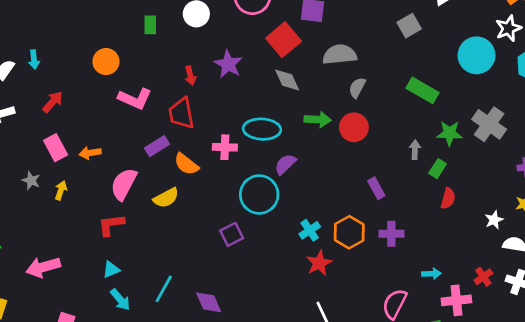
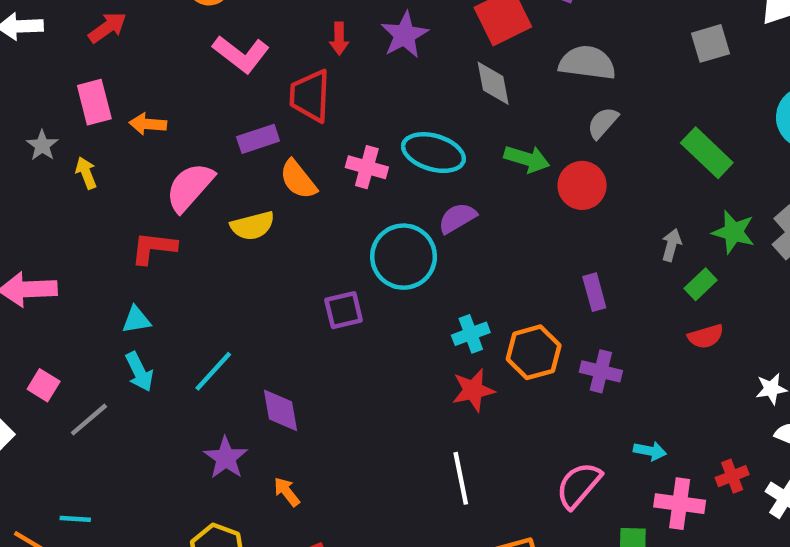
yellow arrow: (61, 190) -> (86, 173), turned -54
red semicircle: (448, 198) -> (706, 336), turned 45

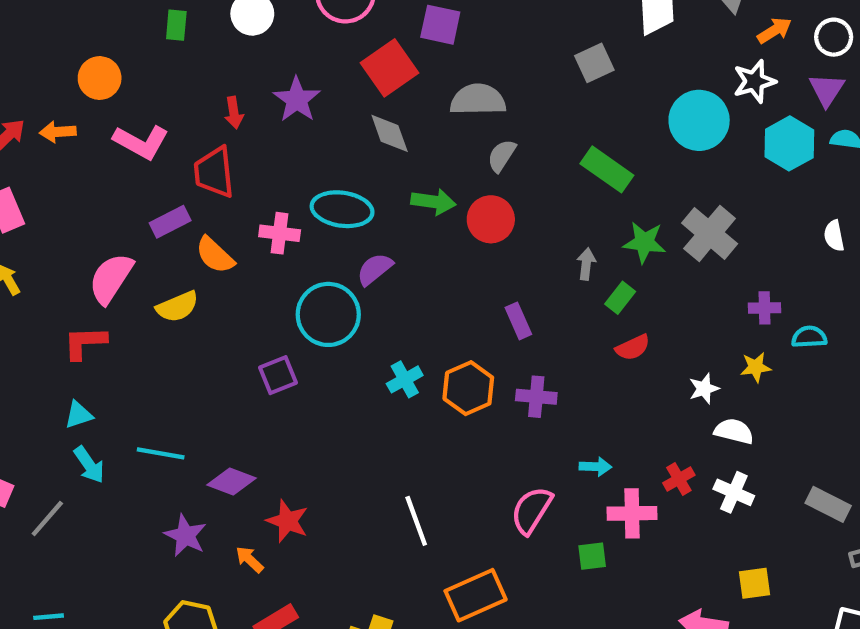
orange arrow: (148, 124) -> (58, 132), moved
cyan line: (213, 371) -> (161, 453), turned 66
red star: (473, 390) -> (287, 521), moved, turned -30
purple diamond: (280, 410) -> (232, 482), turned -51

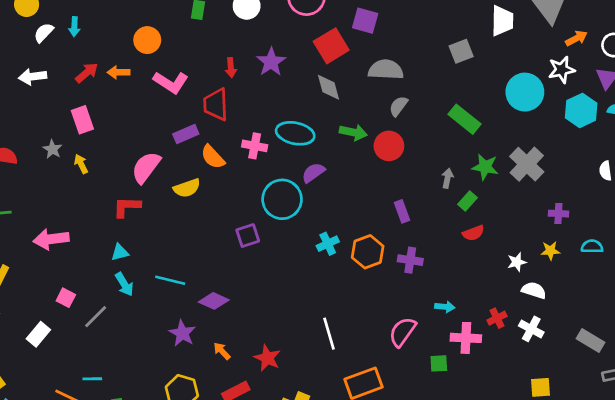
cyan semicircle: (809, 337) -> (592, 246), moved
red star: (287, 521) -> (267, 358), moved

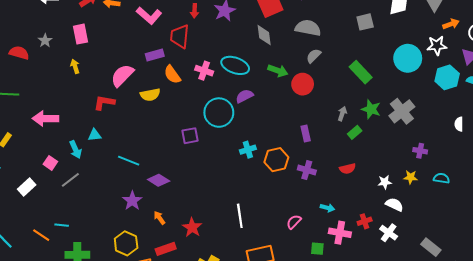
gray star: (52, 149) -> (45, 41), moved
red semicircle: (473, 233) -> (348, 169), moved
cyan arrow: (124, 284) -> (75, 150), moved
pink semicircle: (402, 332) -> (294, 222), size x0.7

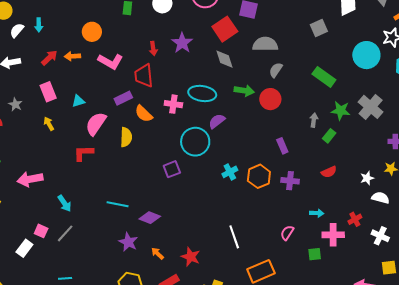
yellow semicircle: (150, 95) -> (126, 137), turned -66
cyan triangle: (95, 135) -> (78, 101), moved
pink square: (50, 163) -> (41, 231), moved
white cross: (389, 233) -> (380, 236), moved

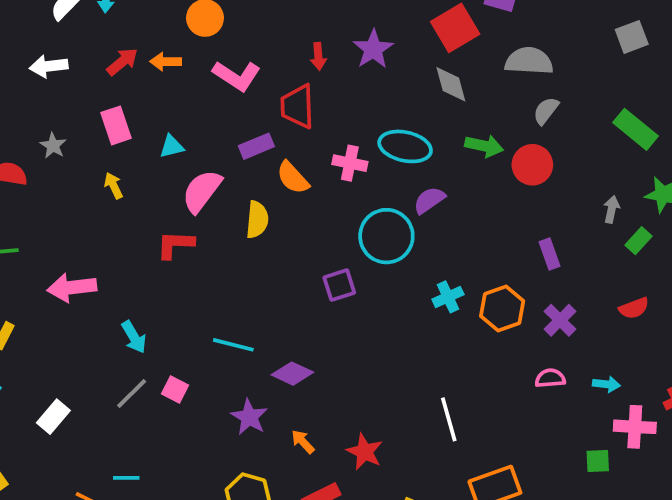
purple cross: (290, 181) -> (560, 320), turned 36
pink square: (41, 231) -> (175, 390), moved
pink semicircle: (287, 233) -> (550, 378), moved, turned 49

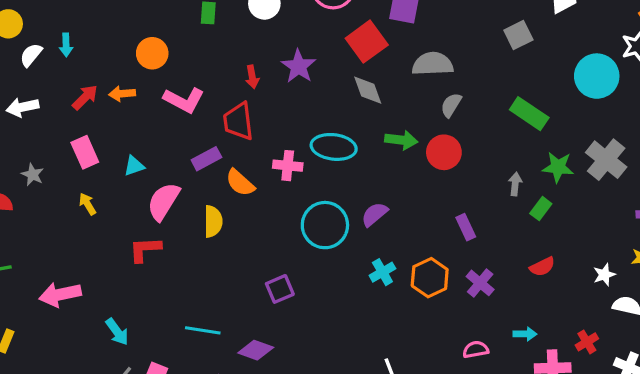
purple semicircle: (429, 200) -> (374, 214), moved
purple square: (339, 285) -> (280, 289), moved
pink semicircle: (550, 378) -> (476, 350), moved

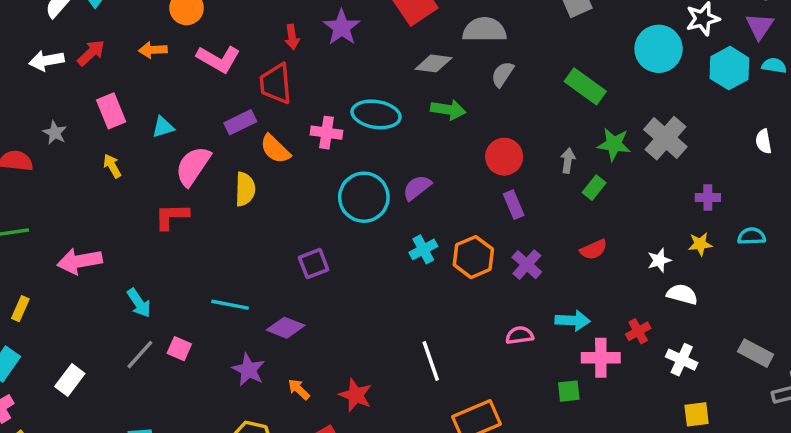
gray diamond: (368, 90) -> (434, 63), moved, turned -64
red arrow: (85, 97) -> (91, 53), moved
red circle: (444, 152) -> (504, 157), moved
cyan arrow: (525, 334) -> (573, 320), size x1.4

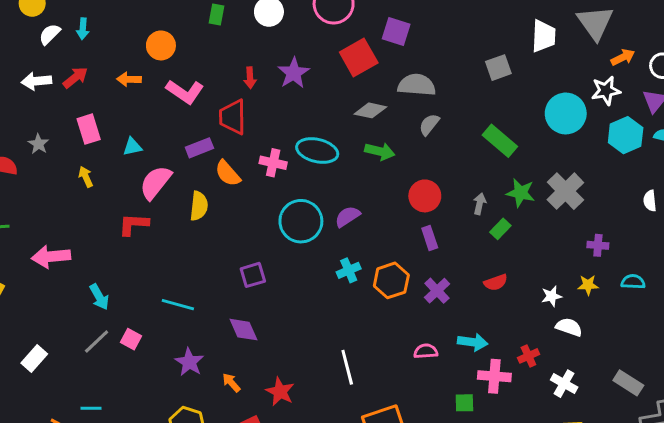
purple diamond: (286, 328) -> (244, 330), moved, turned 40

